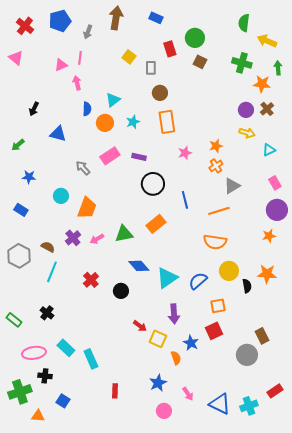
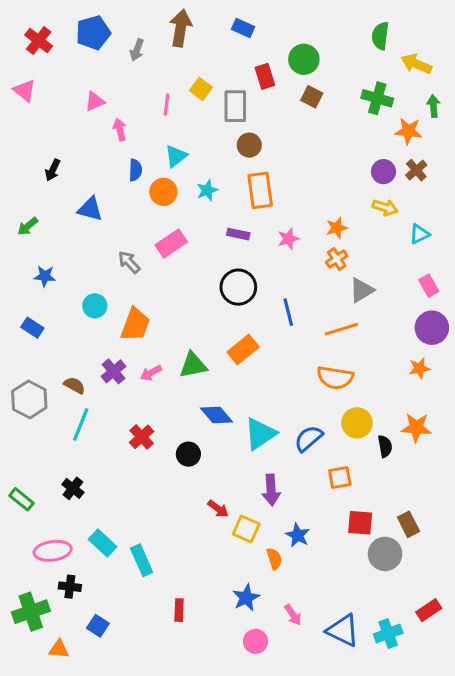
pink line: (80, 58) -> (167, 105), moved
gray rectangle: (151, 68) -> (235, 106), size x1.5
purple rectangle: (139, 157) -> (238, 234), moved
red square: (214, 331) -> (360, 523), moved, turned 30

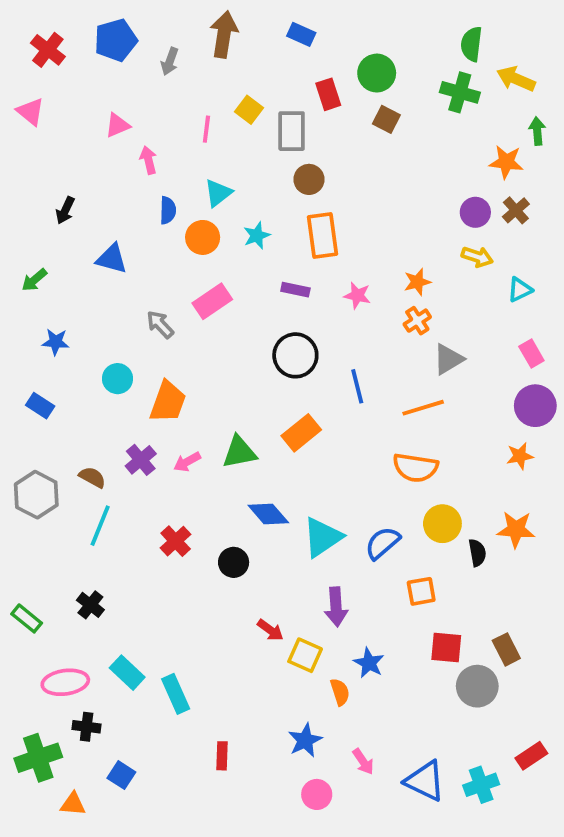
green cross: (377, 98) -> (460, 92), moved
pink star: (288, 239) -> (357, 295), turned 30

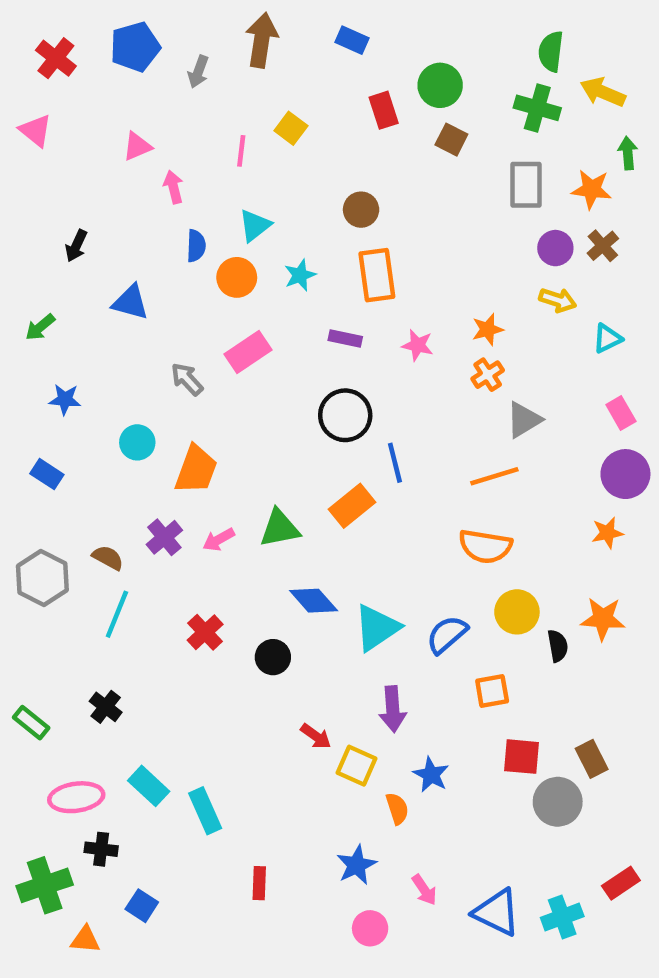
gray rectangle: (292, 131) -> (526, 185), moved
blue line: (357, 386) -> (395, 463), moved

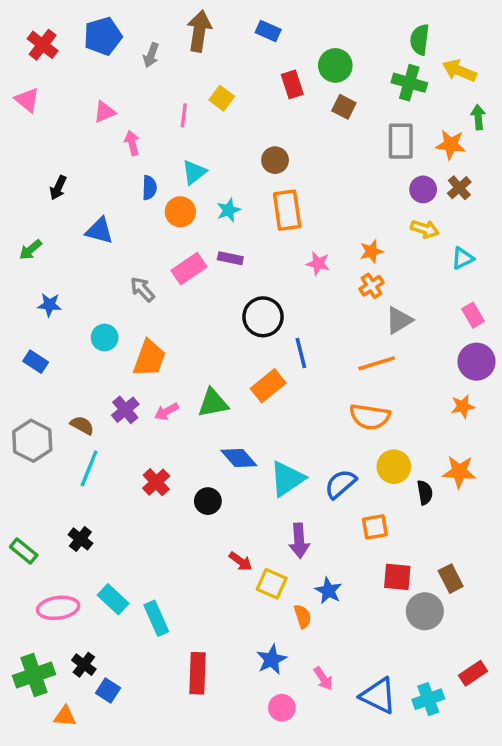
purple rectangle: (345, 338) -> (230, 258), moved
black cross: (101, 849) -> (84, 665), moved, turned 30
red rectangle: (259, 883) -> (198, 673), size x1.6

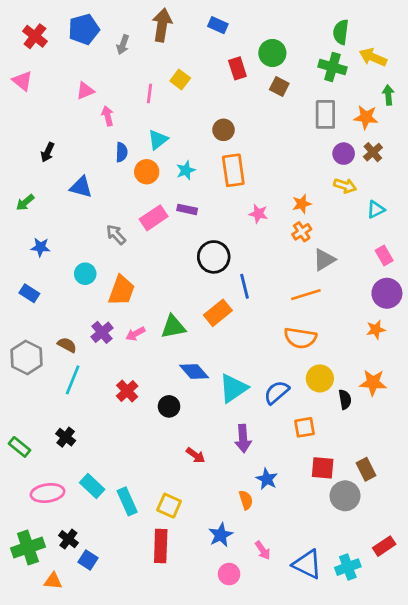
yellow square: (272, 584) -> (169, 506), moved

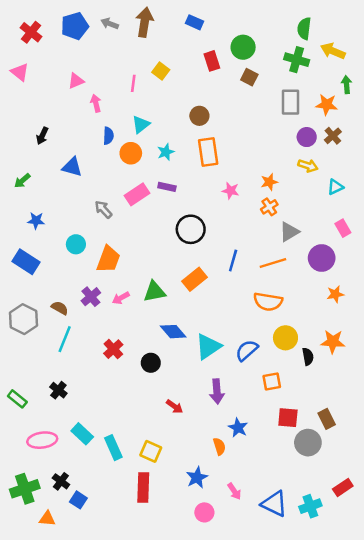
gray arrow: (123, 45) -> (110, 24), moved, turned 91
blue line: (244, 286) -> (233, 260), moved, turned 30
blue rectangle: (29, 293) -> (26, 262), size x1.5
purple circle: (387, 293) -> (322, 258), moved

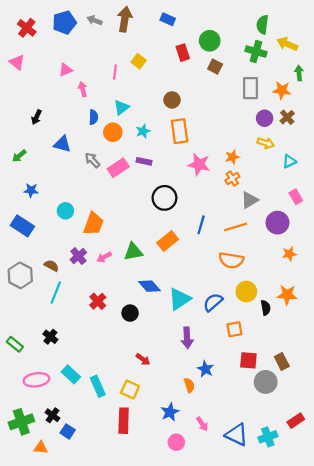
pink star: (231, 191) -> (199, 165), size x1.5
gray arrow: (103, 209) -> (92, 160), moved
red arrow: (174, 406) -> (143, 359), moved

